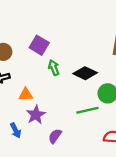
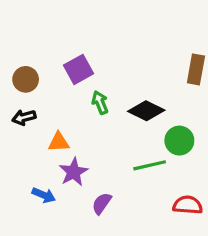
purple square: (39, 45) -> (79, 69), turned 30
blue arrow: (16, 130) -> (44, 195), turned -40

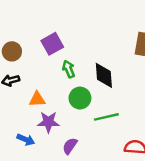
black diamond: (146, 111) -> (104, 75), turned 60
green circle: (179, 141) -> (80, 98), moved
purple star: (74, 172) -> (48, 122), turned 30

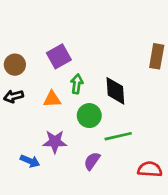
green arrow: (69, 69) -> (77, 84), turned 30
orange triangle: (37, 99) -> (52, 99), moved
purple semicircle: (70, 146) -> (92, 161), moved

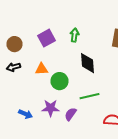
green arrow: (77, 84) -> (74, 35), moved
green circle: (89, 116) -> (60, 81), moved
purple star: (55, 142) -> (50, 108), moved

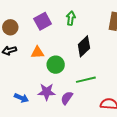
black diamond: (88, 63) -> (84, 46), turned 50

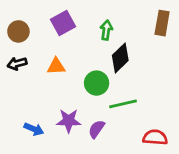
green arrow: (71, 18) -> (106, 30), moved
green circle: (56, 65) -> (97, 83), moved

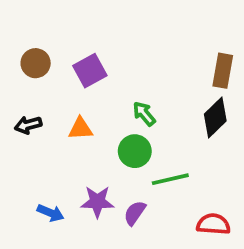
green arrow: (106, 30) -> (144, 114), moved, turned -48
brown circle: (18, 31) -> (36, 63), moved
black diamond: (120, 58) -> (215, 117), moved

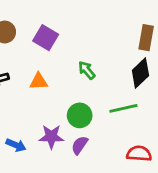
purple square: (90, 71) -> (46, 38), turned -30
green circle: (135, 151) -> (80, 115), moved
green line: (170, 179) -> (123, 108), moved

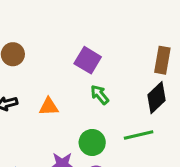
purple square: (46, 38) -> (88, 60), moved

